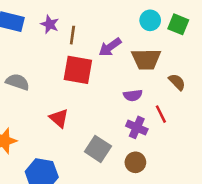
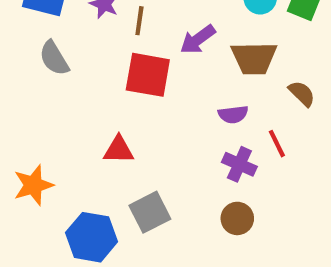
gray semicircle: (18, 82) -> (54, 58), moved, turned -140
red triangle: (59, 118) -> (119, 150), turned -40
gray square: (98, 149) -> (150, 212), moved, turned 30

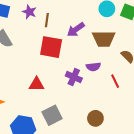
purple cross: (239, 164) -> (74, 77), moved

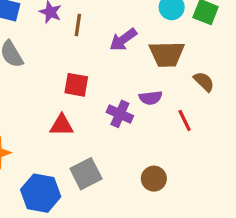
red square: (51, 47) -> (76, 85), moved, size x0.7

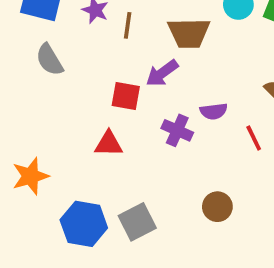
purple arrow: (123, 40) -> (162, 73), moved
brown trapezoid: (167, 54) -> (189, 33), moved
gray square: (86, 174) -> (137, 222), moved

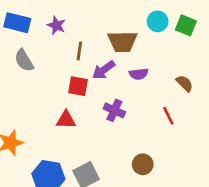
brown line: (128, 25) -> (79, 51), moved
purple semicircle: (214, 111) -> (139, 74), moved

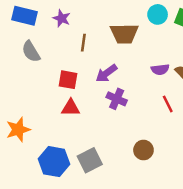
purple arrow: (104, 70) -> (106, 73), moved
purple semicircle: (139, 74) -> (160, 69), moved
red square: (78, 86) -> (68, 80), moved

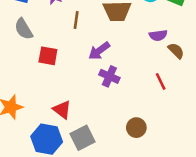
purple semicircle: (160, 69) -> (158, 35), moved
red square: (68, 80) -> (48, 56), moved
red triangle: (71, 108) -> (62, 110), moved, turned 36

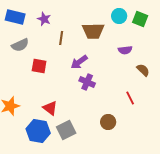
gray semicircle: (24, 29) -> (20, 45), turned -84
brown semicircle: (176, 51) -> (143, 70), moved
red line: (161, 81) -> (130, 98), moved

